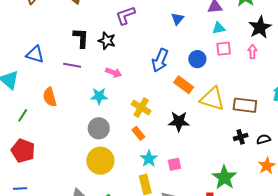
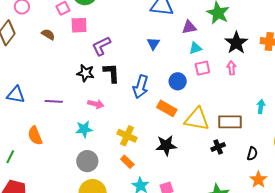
black L-shape: (81, 38) -> (112, 73), moved
black cross: (241, 137) -> (218, 147), moved
black semicircle: (263, 139) -> (252, 154), turned 128

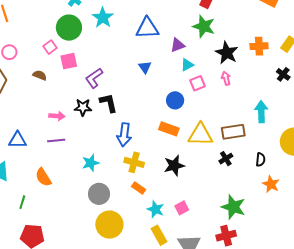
blue arrow: (141, 87) -> (124, 135), moved
pink arrow: (96, 104) -> (57, 116), moved
cyan arrow: (261, 107) -> (261, 112), size x1.5

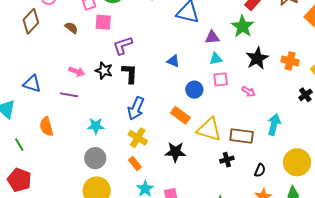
blue triangle: (145, 67) -> (173, 61), moved, turned -48
pink arrow: (226, 78) -> (248, 92), moved, turned 120
green line: (22, 202) -> (19, 145), turned -64

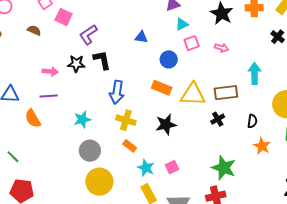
pink square: (103, 22) -> (64, 17), turned 36
orange semicircle: (46, 127) -> (33, 118), moved

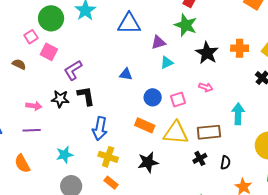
pink square: (192, 43) -> (178, 99), moved
orange semicircle: (33, 118) -> (22, 164), moved
black semicircle: (252, 121) -> (225, 163), moved

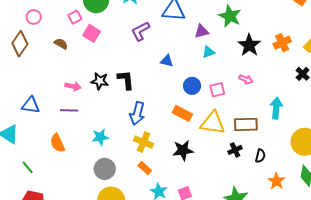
orange cross: (240, 48) -> (282, 43), turned -30
purple L-shape: (73, 70) -> (141, 31), moved

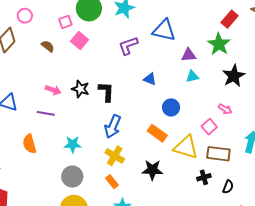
pink square: (217, 90) -> (209, 127), moved, turned -35

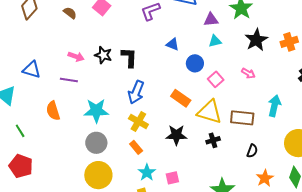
blue circle: (171, 107) -> (195, 63), moved
pink square: (209, 127) -> (216, 79), moved
cyan star: (73, 144) -> (96, 111), size x1.4
black cross: (204, 177) -> (213, 140), moved

